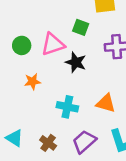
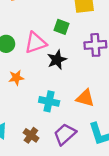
black star: (76, 62) -> (57, 60), turned 30

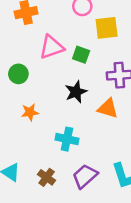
pink triangle: (35, 43) -> (52, 47), moved
orange triangle: (85, 98) -> (108, 108), moved

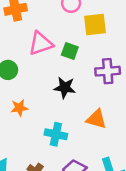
black star: (76, 92) -> (65, 88), turned 30
orange triangle: (108, 108) -> (96, 119), moved

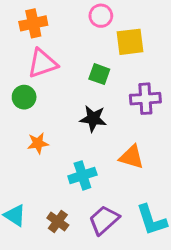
pink triangle: (41, 43) -> (42, 63), moved
cyan cross: (56, 134) -> (82, 175), turned -30

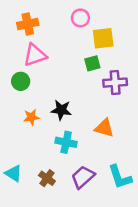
green square: (99, 74) -> (92, 63), moved, turned -35
black star: (93, 119) -> (61, 110), moved
cyan cross: (82, 175) -> (66, 142), turned 30

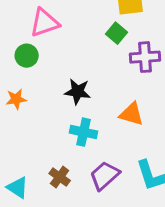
green square: (92, 63) -> (117, 33), turned -35
orange star: (31, 117) -> (16, 99), moved
cyan triangle: (13, 173) -> (18, 188), moved

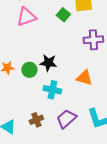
green square: (117, 33) -> (63, 15), moved
green circle: (27, 56) -> (29, 70), moved
brown cross: (60, 177) -> (36, 120), turned 32

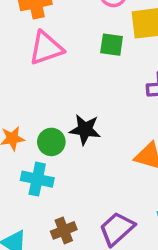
green square: (63, 15) -> (112, 45), turned -32
cyan cross: (52, 90) -> (37, 179), moved

